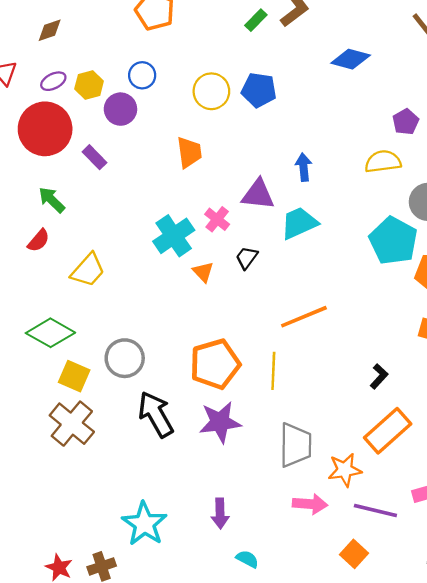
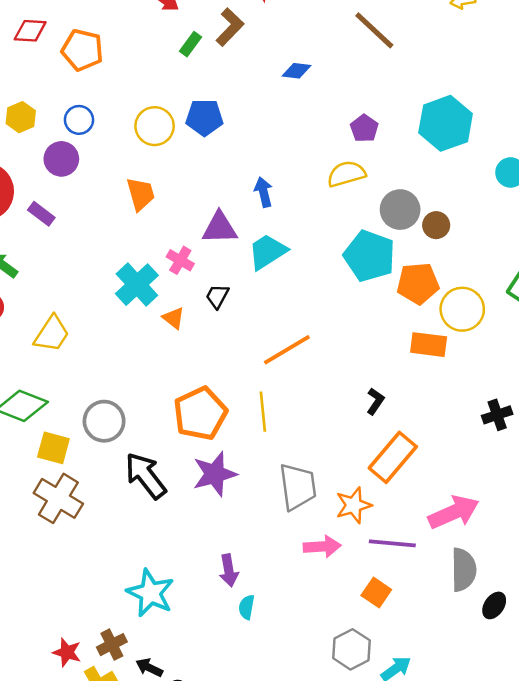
blue diamond: (351, 59) -> (296, 71), size x0.7
yellow hexagon: (89, 85) -> (21, 117), moved
cyan semicircle: (247, 559) -> (247, 607), moved, turned -100

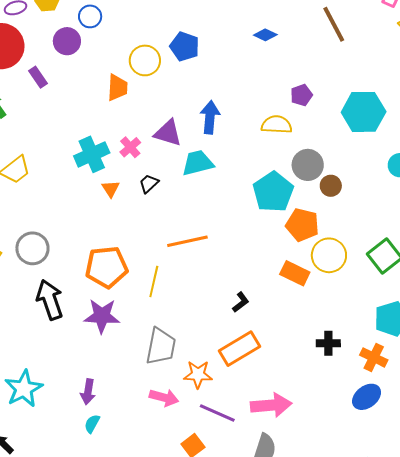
yellow circle: (155, 126) -> (145, 60), moved
blue arrow: (264, 192) -> (210, 117), size x1.4

